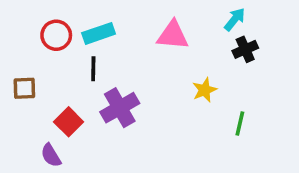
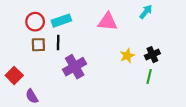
black cross: (245, 49) -> (152, 55), moved
brown square: (24, 88) -> (38, 45), moved
red square: (69, 122) -> (14, 75), moved

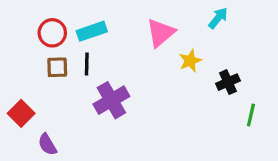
pink triangle: (107, 22) -> (161, 33), turned -45
yellow star: (127, 56) -> (190, 61), moved
green line: (149, 76) -> (251, 115), moved

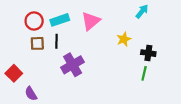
pink triangle: (161, 33) -> (91, 21), moved
black cross: (228, 82) -> (148, 53), turned 32
green line: (251, 115) -> (144, 73), moved

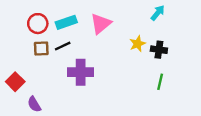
black line: (57, 41) -> (63, 46), turned 64
black cross: (148, 53) -> (159, 50), moved
purple cross: (73, 65) -> (81, 72), turned 30

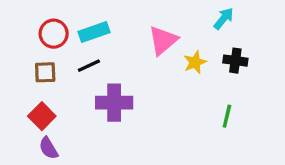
pink triangle: (101, 24) -> (163, 40), moved
brown square: (41, 48) -> (45, 72), moved
black cross: (159, 50) -> (235, 61), moved
red square: (15, 82) -> (42, 116), moved

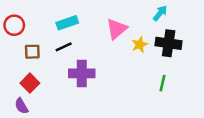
red circle: (54, 34) -> (14, 25), moved
black cross: (235, 61) -> (169, 43), size x1.5
purple semicircle: (49, 148) -> (21, 106), moved

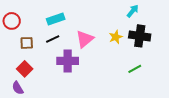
pink triangle: (117, 29) -> (85, 39), moved
green line: (163, 83) -> (135, 69), turned 48

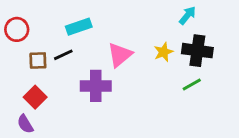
black line: (53, 39) -> (63, 55), moved
green line: (135, 69) -> (192, 84), moved

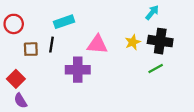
black line: (63, 55) -> (51, 45), turned -56
pink triangle: (120, 55) -> (97, 45), turned 45
red square: (35, 97) -> (16, 79), moved

